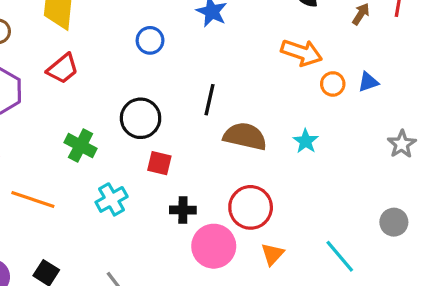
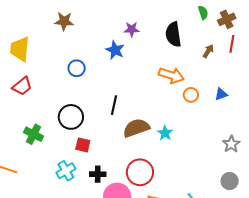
blue triangle: (368, 82) -> (221, 94), moved
brown semicircle: (245, 136) -> (136, 128), turned -32
cyan star: (306, 141) -> (165, 133), moved
gray star: (402, 144) -> (231, 144), moved
cyan cross: (112, 199) -> (66, 171), moved

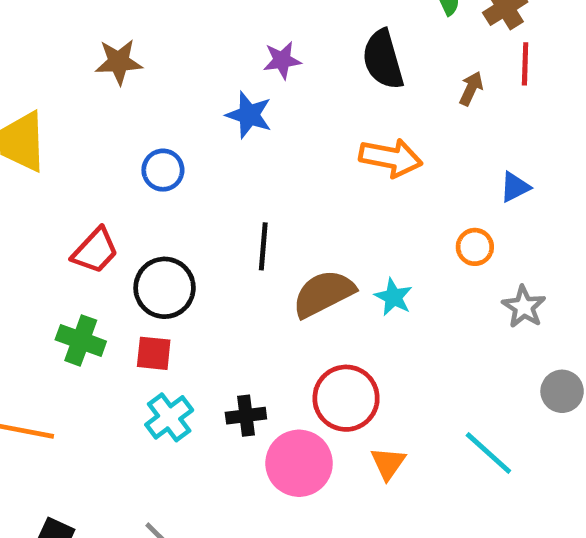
red trapezoid: (22, 86) -> (95, 251), moved
orange circle: (191, 95) -> (475, 247), moved
gray star: (231, 144) -> (524, 307), moved
red square: (83, 145) -> (154, 353), moved

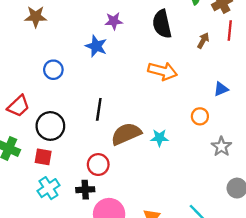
cyan star: (393, 297) -> (159, 138), turned -30
red circle: (346, 398) -> (98, 165), moved, size x0.7

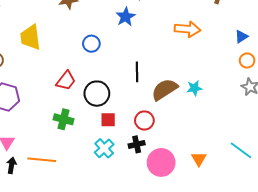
blue star: (96, 46) -> (126, 17), turned 30
orange circle: (200, 116) -> (247, 60), moved
red square: (43, 157) -> (108, 120), moved

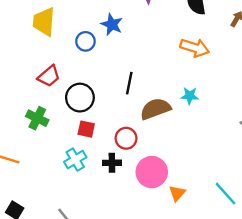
blue star: (126, 17) -> (112, 24), moved, turned -30
yellow trapezoid: (30, 37) -> (44, 22), moved
cyan star: (194, 88) -> (190, 96), moved
pink circle: (161, 162) -> (152, 172), moved

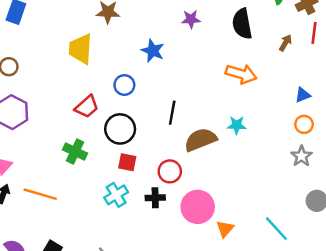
blue circle: (85, 41) -> (124, 85), moved

